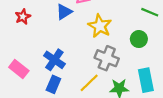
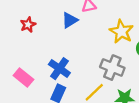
yellow star: (100, 26) -> (121, 32), moved

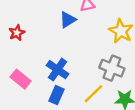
red star: (28, 25) -> (17, 33), moved

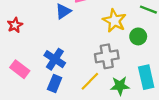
gray cross: (112, 68) -> (107, 56), turned -30

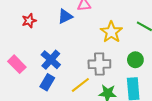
red star: (15, 25) -> (29, 21), moved
green circle: (138, 36) -> (135, 60), moved

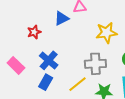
red star: (29, 21) -> (34, 32), moved
yellow star: (111, 32) -> (106, 33), turned 30

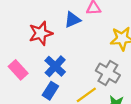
red star: (34, 32) -> (41, 33), size x1.5
gray cross: (95, 64) -> (108, 73), turned 30

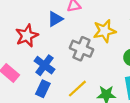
gray cross: (108, 73) -> (81, 49), moved

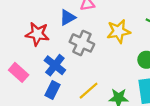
red star: (27, 36) -> (37, 34), turned 30
gray cross: (81, 49) -> (82, 43), moved

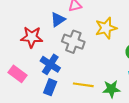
yellow line: (89, 91) -> (83, 85), turned 54

